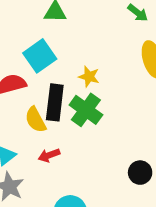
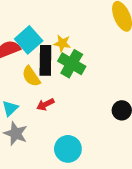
cyan square: (40, 56) -> (29, 40), moved
yellow star: (89, 77) -> (62, 43), moved

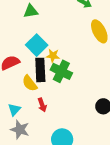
cyan square: (29, 40) -> (37, 45), moved
red arrow: (45, 104) -> (42, 105), turned -80

